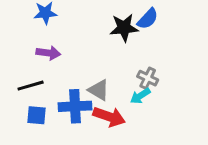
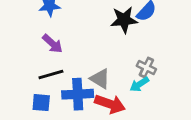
purple arrow: (48, 53) -> (52, 44), turned 35
black line: (31, 86) -> (51, 75), moved

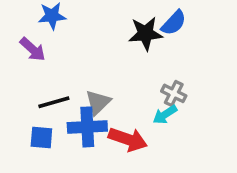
purple arrow: (52, 44) -> (33, 49), moved
gray triangle: (100, 79) -> (98, 102), moved, turned 45

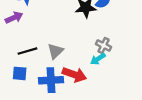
purple arrow: (33, 49) -> (14, 18), turned -66
blue cross: (87, 127) -> (51, 80), moved

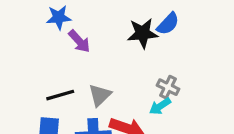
purple arrow: (14, 18) -> (79, 41), moved, turned 72

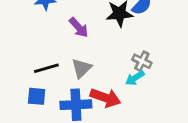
purple arrow: (79, 41) -> (79, 28), moved

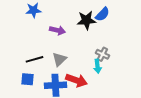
purple arrow: (79, 28) -> (57, 30), turned -35
cyan arrow: (135, 78) -> (97, 66), turned -64

